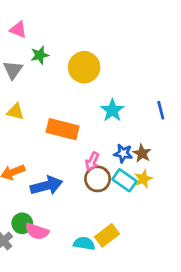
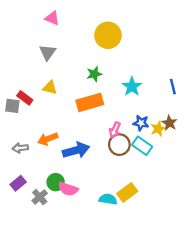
green star: (40, 55) -> (94, 74), moved
yellow circle: (84, 67) -> (108, 35), moved
orange rectangle: (63, 129) -> (90, 102), turned -30
brown star: (142, 153) -> (169, 123), moved
yellow star: (143, 179) -> (158, 129), moved

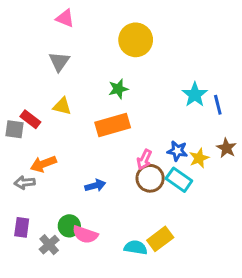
cyan star: (132, 87) -> (195, 95), moved
brown star: (169, 123) -> (226, 148), moved
orange arrow: (48, 139) -> (43, 164), moved
blue arrow: (76, 150) -> (95, 186), size x0.6
purple rectangle: (18, 183) -> (22, 227), turned -42

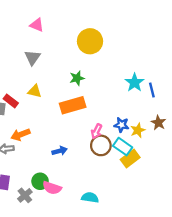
yellow rectangle: (160, 239) -> (130, 158), moved

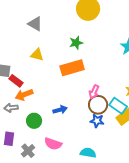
gray triangle: (32, 58) -> (35, 24), turned -35
red rectangle: (11, 101) -> (16, 81), moved
blue star: (121, 125) -> (97, 121), moved
green circle: (40, 181) -> (34, 121), moved

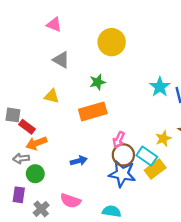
gray triangle: (35, 24) -> (61, 60), moved
green circle: (34, 121) -> (35, 174), moved
blue star: (97, 121) -> (122, 174), size x1.6

